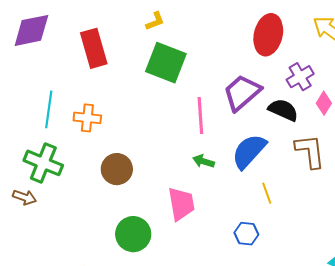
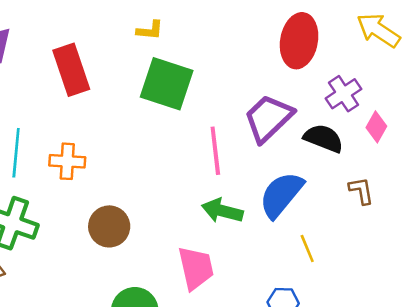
yellow L-shape: (155, 21) -> (150, 30), turned 30
brown L-shape: (310, 151) -> (361, 191), size x0.6
green arrow: (204, 161) -> (222, 211), size x1.4

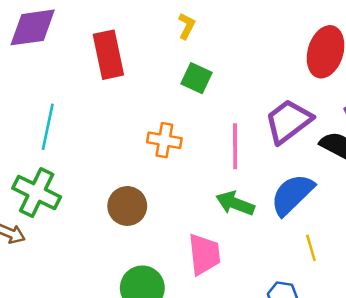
yellow L-shape: (150, 30) -> (186, 26), turned -75
green square: (167, 84) -> (197, 78), size x0.6
orange cross: (67, 161) -> (164, 140), moved

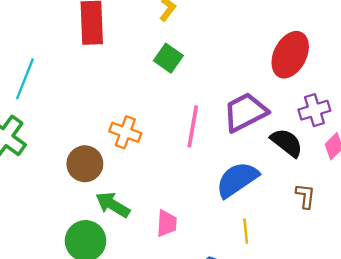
orange cross: (164, 140) -> (125, 132), moved
green arrow: (235, 203) -> (113, 205), moved
pink trapezoid: (204, 254) -> (167, 223), moved, size x0.7

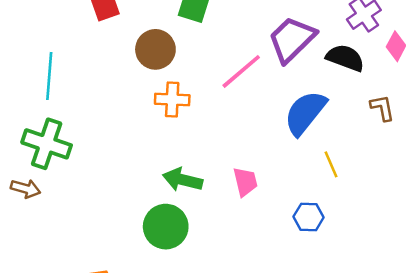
pink line: (193, 126) -> (241, 71), turned 57
brown circle: (85, 164) -> (155, 49), moved

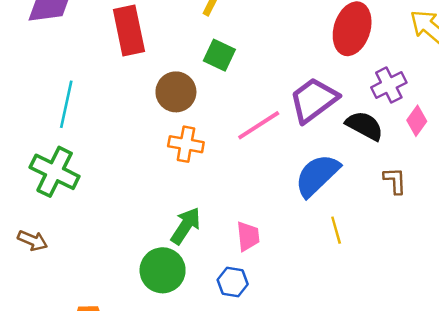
green arrow: (183, 180) -> (186, 226), turned 102
brown arrow: (26, 189) -> (33, 241), moved
blue hexagon: (309, 217) -> (233, 282), moved

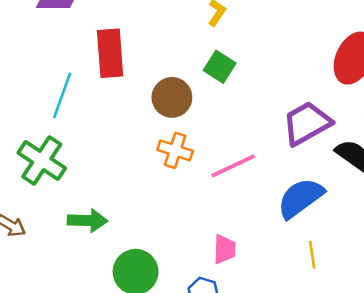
red rectangle: (129, 31) -> (110, 53), moved
pink line: (259, 125) -> (233, 166), moved
green arrow: (186, 226) -> (87, 220), moved, turned 51

